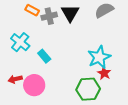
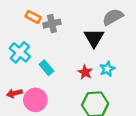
black triangle: (70, 13) -> (94, 38), moved
cyan star: (99, 57) -> (107, 69), size x0.6
red star: (104, 73) -> (85, 72), moved

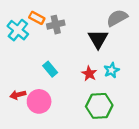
cyan cross: (20, 52) -> (18, 30), moved

